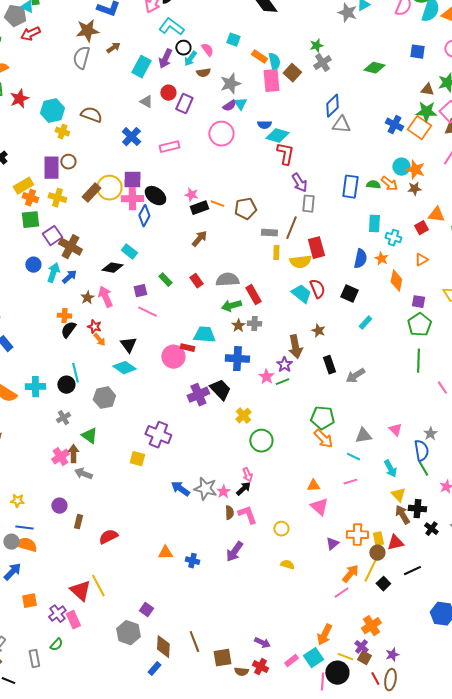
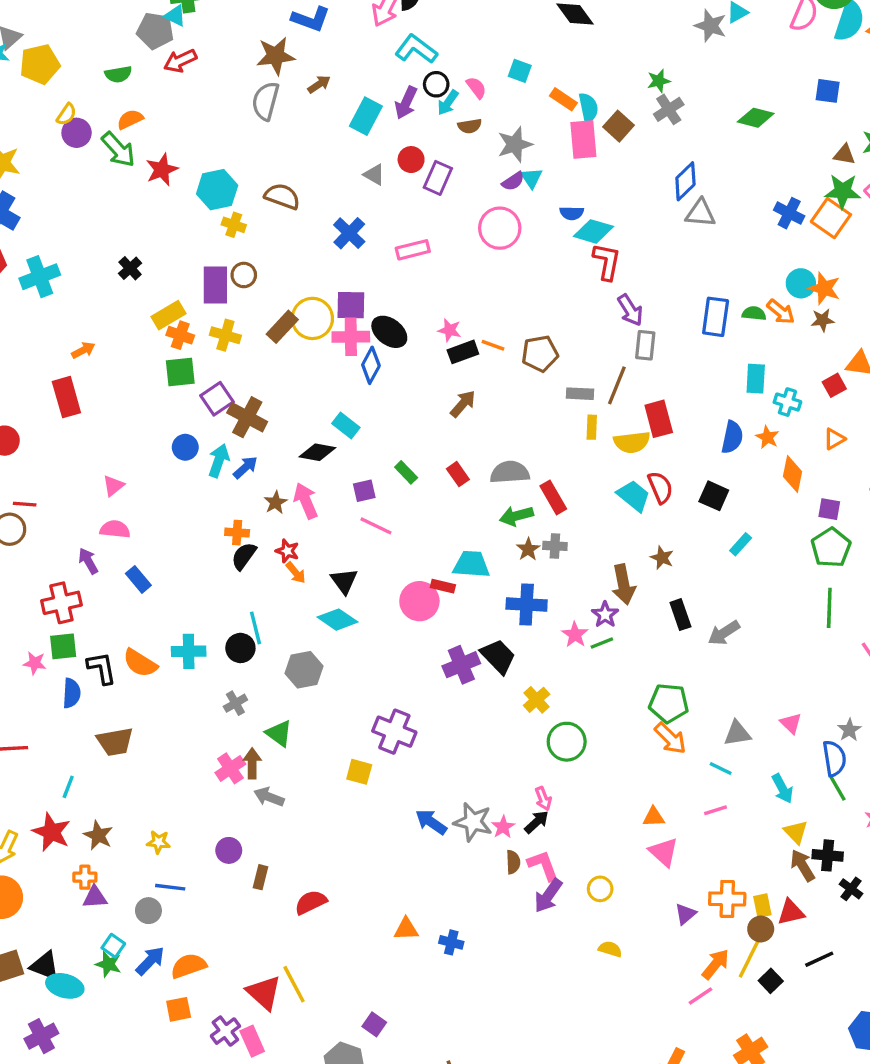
orange semicircle: (26, 545) -> (189, 966), moved, turned -35
purple arrow: (234, 552) -> (548, 896), moved

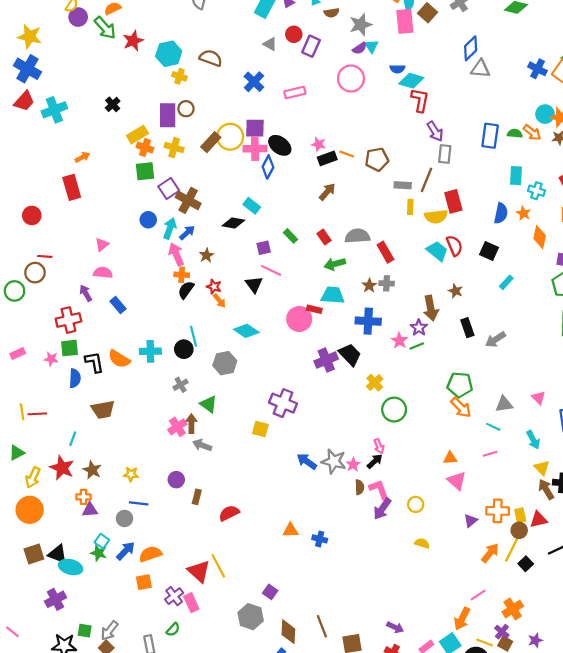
pink arrow: (306, 501) -> (176, 254), moved
green arrow: (516, 516) -> (335, 264), moved
black triangle: (344, 581) -> (254, 284), moved
pink line: (700, 996) -> (478, 595), moved

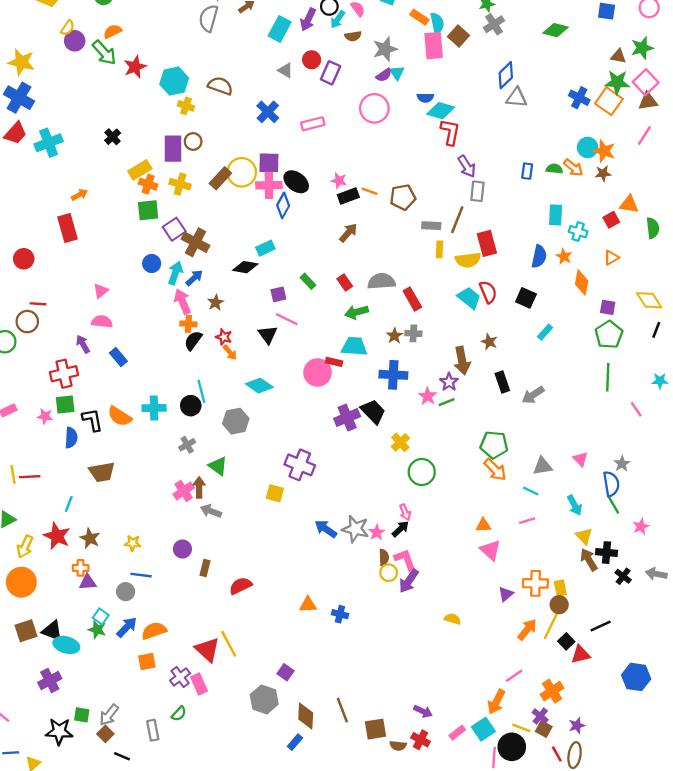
blue rectangle: (490, 136) -> (527, 171), size x0.6
cyan rectangle: (252, 206) -> (265, 248), turned -63
yellow circle: (416, 504) -> (389, 573), moved
red triangle: (539, 520) -> (580, 654), moved

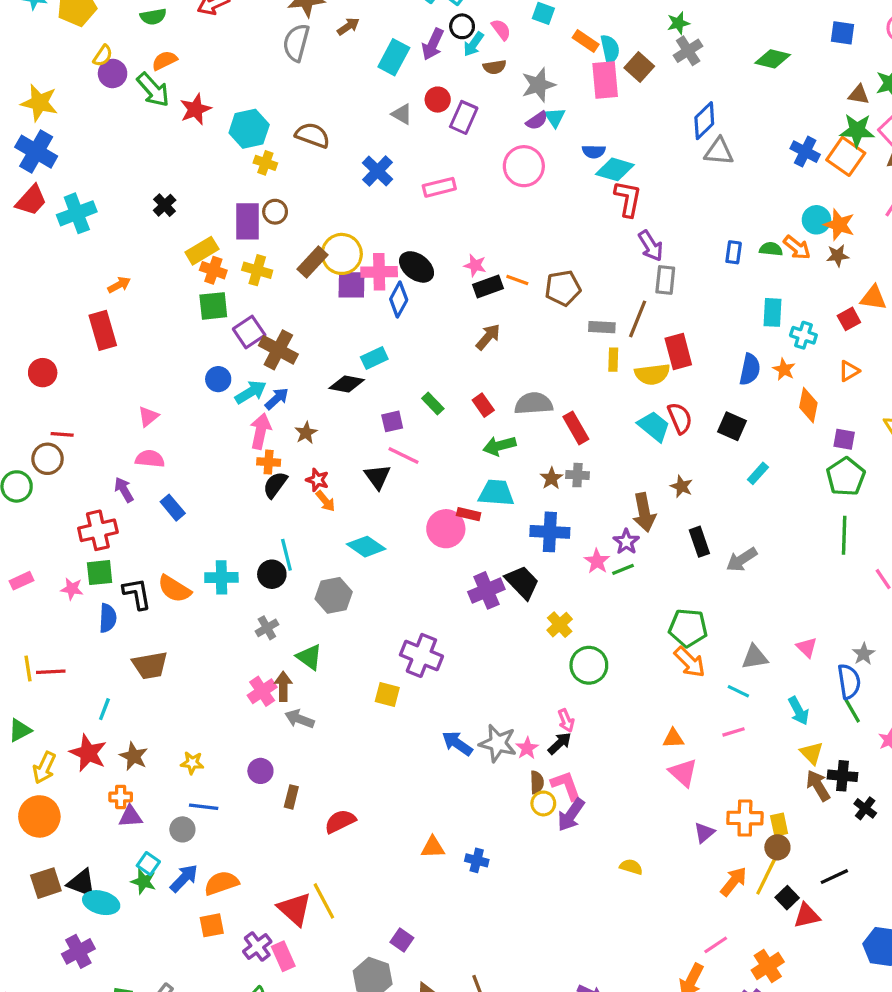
purple square: (269, 163) -> (352, 285), moved
cyan arrow: (175, 273) -> (251, 392), turned 40
pink arrow: (182, 301) -> (260, 431), turned 35

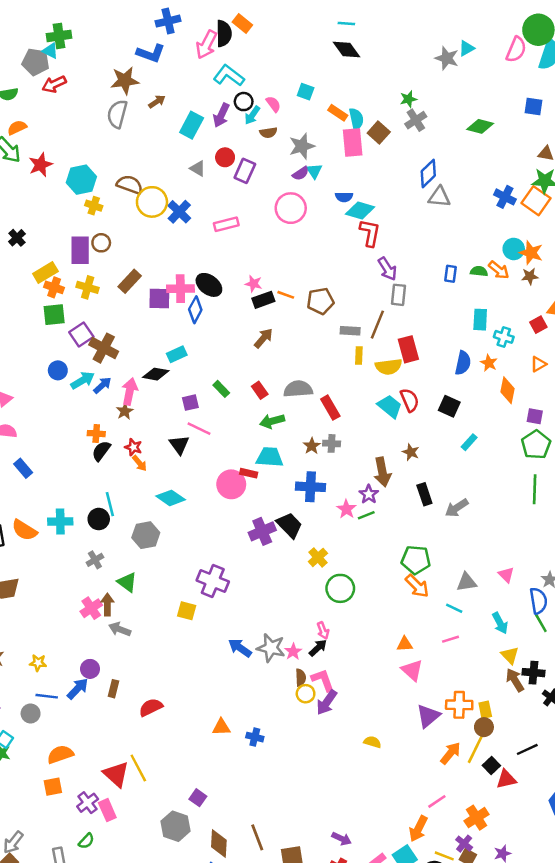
yellow circle: (342, 254) -> (152, 202), moved
pink arrow: (260, 431) -> (130, 391), moved
purple triangle: (704, 833) -> (428, 716), size x1.5
blue arrow: (184, 878) -> (78, 689), moved

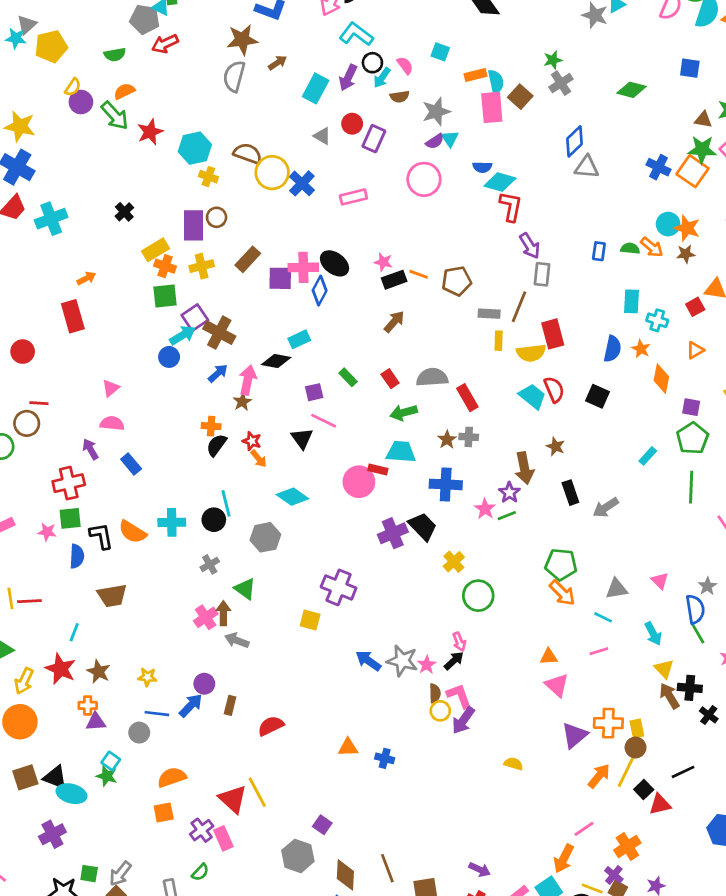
orange rectangle: (338, 113) -> (476, 75), turned -48
yellow cross: (88, 287) -> (202, 266), turned -30
cyan arrow: (83, 380) -> (183, 335), moved
cyan rectangle: (469, 442) -> (648, 456), moved

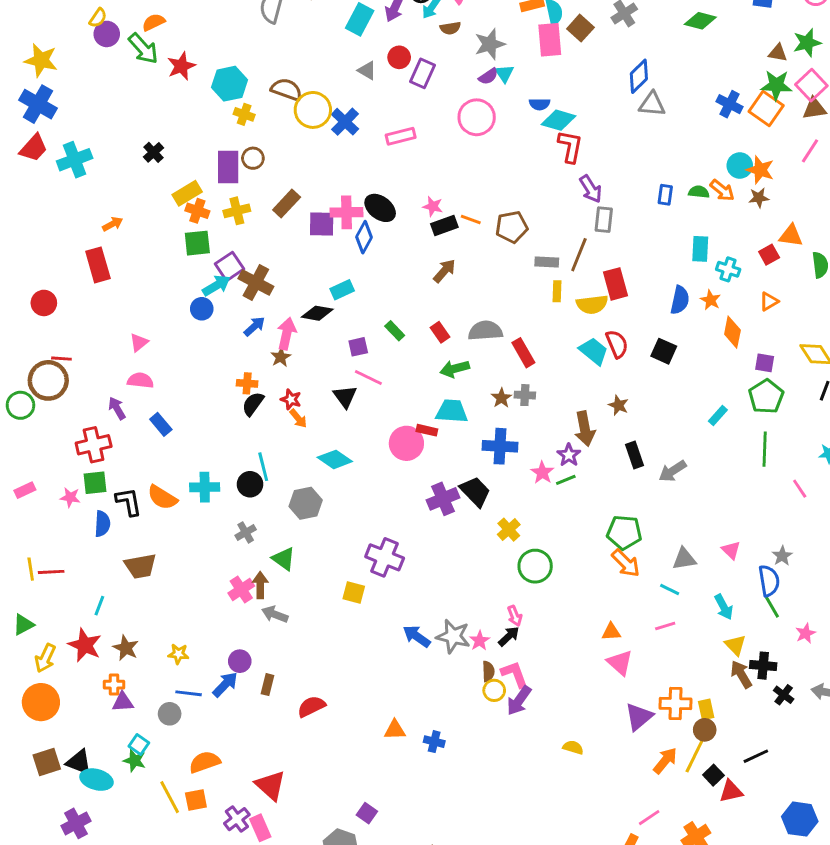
brown circle: (27, 423) -> (48, 380), size x1.4
yellow line: (257, 792) -> (170, 797), moved

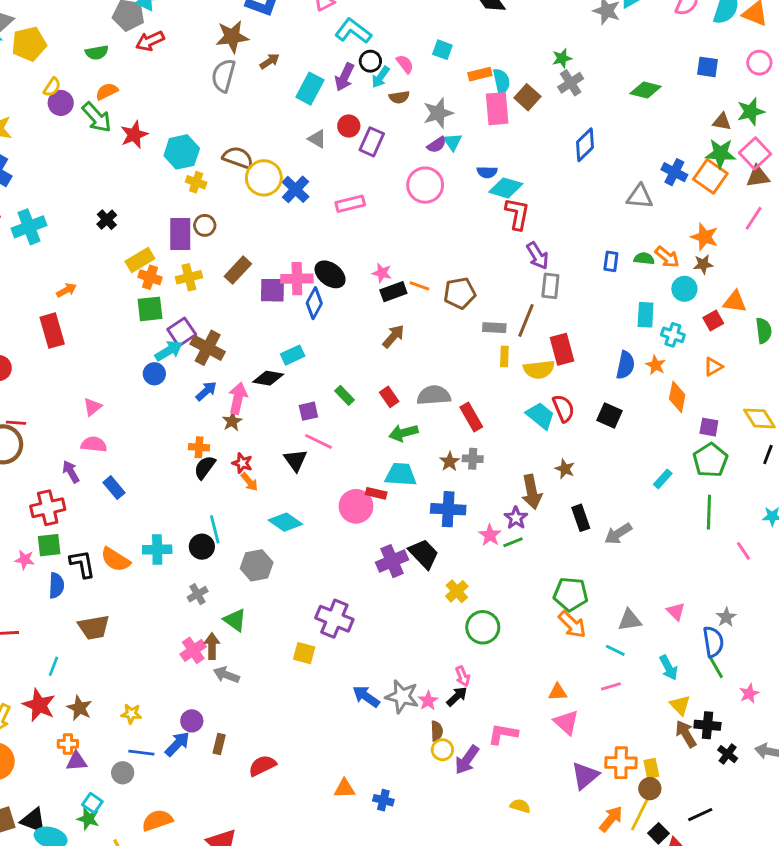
gray triangle: (652, 104) -> (640, 197), moved
cyan circle: (740, 166) -> (684, 289), moved
pink L-shape: (515, 674) -> (503, 734), moved, turned -60

